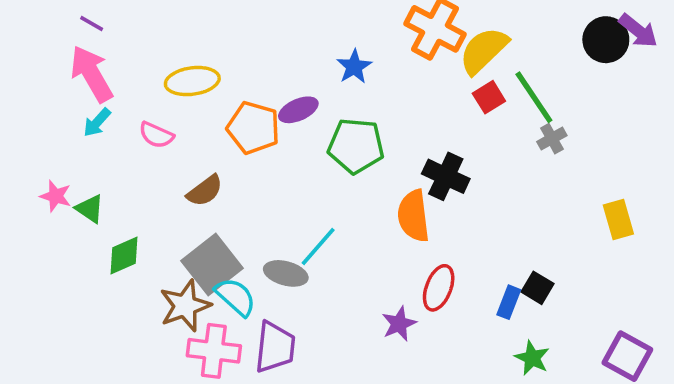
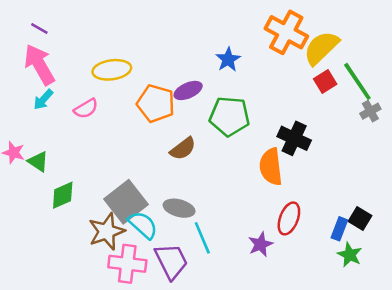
pink semicircle: (156, 135) -> (86, 109), turned -55
brown semicircle: (205, 191) -> (183, 149), moved
cyan line: (318, 246) -> (202, 238), moved, turned -64
purple trapezoid: (275, 347) -> (171, 261), turned -33
green star: (532, 358) -> (350, 255), moved

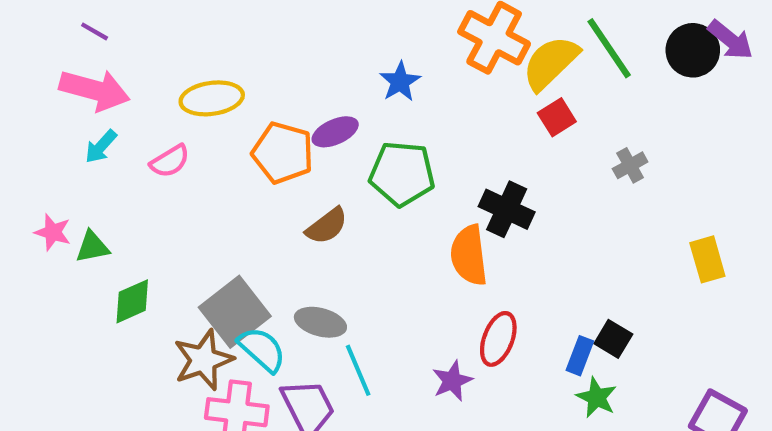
pink arrow: (39, 65) -> (95, 90), turned 135
green line: (357, 81) -> (609, 48), moved
green triangle: (38, 162) -> (92, 247), turned -45

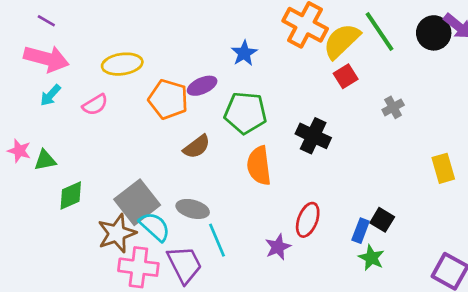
orange semicircle: (469, 255) -> (259, 166), moved

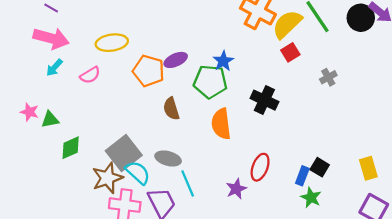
blue star: (244, 53) -> (223, 61), moved
brown semicircle: (197, 147) -> (171, 109), turned 110
yellow rectangle: (443, 168) -> (368, 168), moved

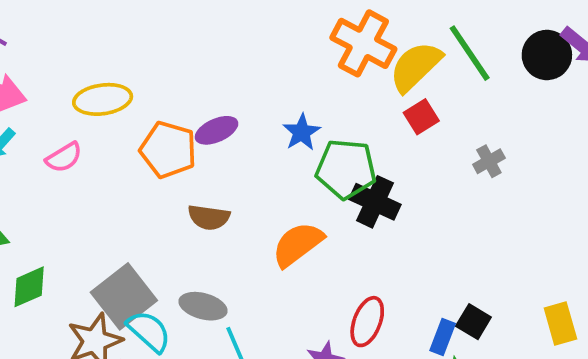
green pentagon: (210, 82) -> (346, 169), moved
brown semicircle: (171, 109) -> (209, 217), turned -65
orange semicircle: (221, 124) -> (298, 244), turned 60

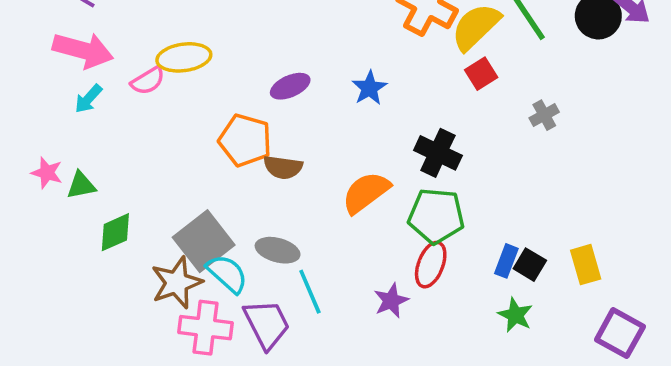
orange pentagon: (168, 150) -> (245, 140), moved
pink semicircle: (64, 157) -> (148, 81), moved
green pentagon: (346, 169) -> (436, 216), moved
yellow rectangle: (560, 324) -> (586, 265), moved
blue rectangle: (443, 337) -> (506, 261), moved

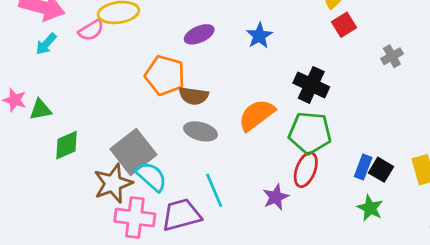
gray ellipse: (278, 250) -> (200, 131), moved
purple trapezoid: (267, 324) -> (181, 215), turned -78

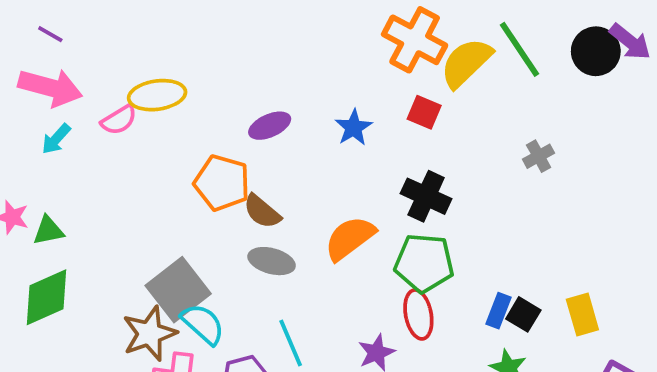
red square: (344, 25) -> (424, 112), moved, turned -35
brown semicircle: (194, 96) -> (262, 211), turned 32
green diamond: (66, 145) -> (46, 297), moved, size x1.4
red ellipse: (306, 170) -> (418, 314), turned -32

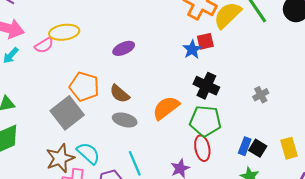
red square: (424, 112) -> (205, 41), turned -36
blue star: (354, 128) -> (192, 49), moved
gray cross: (539, 156) -> (261, 95), moved
orange pentagon: (222, 183) -> (84, 87), moved
gray square: (178, 290) -> (67, 113), moved

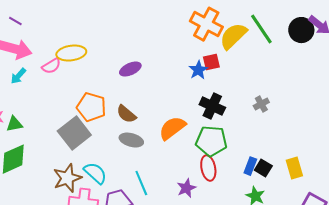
gray cross: (261, 95) -> (261, 104), moved

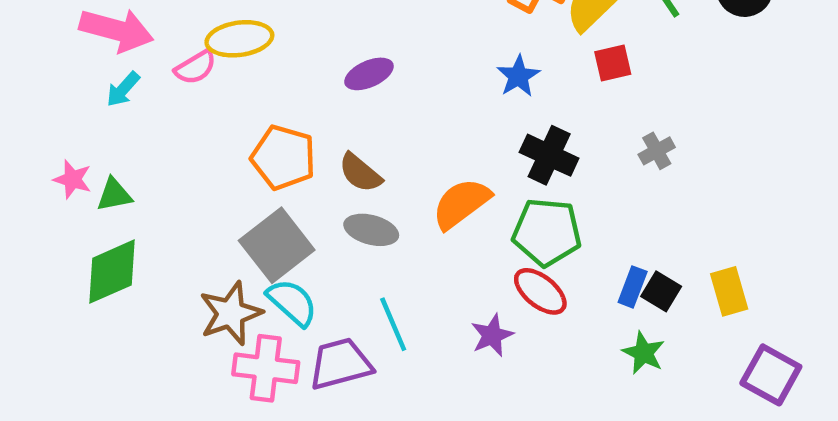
red square: (211, 62) -> (613, 63), moved
gray square: (74, 133) -> (277, 245), moved
red ellipse: (208, 168) -> (540, 291), turned -40

